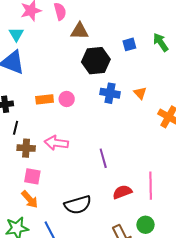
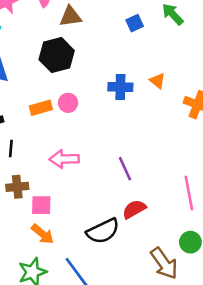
black hexagon: (96, 61) -> (57, 55), moved
brown cross: (26, 148) -> (17, 187), moved
red semicircle: (122, 192) -> (134, 209), moved

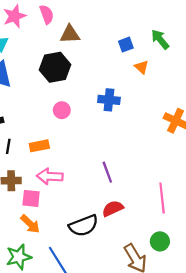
orange triangle: (157, 81) -> (142, 67), moved
orange rectangle: (41, 108) -> (39, 146), moved
pink arrow: (64, 159) -> (50, 176), moved

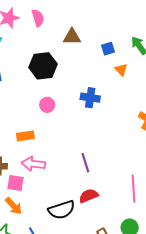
brown triangle: (70, 34) -> (72, 37), moved

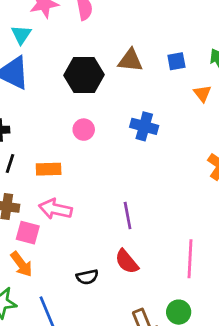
brown triangle: (72, 37) -> (130, 60), moved
orange triangle: (121, 70) -> (202, 93), moved
red semicircle: (89, 196) -> (127, 262), turned -114
black semicircle: (62, 210) -> (87, 277), size x0.6

